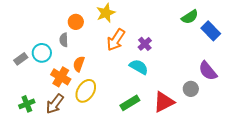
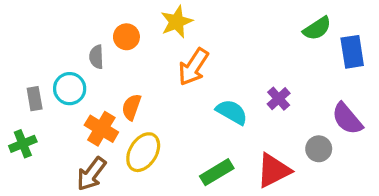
blue rectangle: (211, 31) -> (352, 52), turned 36
gray semicircle: (64, 40) -> (96, 57), moved
purple cross: (145, 44) -> (279, 99), moved
gray rectangle: (21, 59) -> (35, 99), turned -64
green cross: (27, 104) -> (23, 144), moved

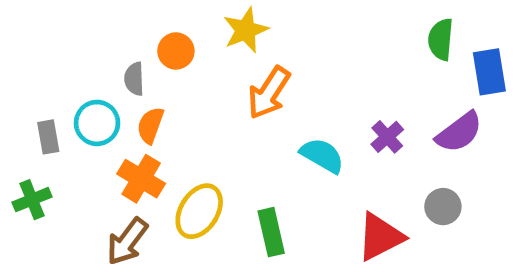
green semicircle: (317, 28) -> (441, 39), turned 128
orange semicircle: (131, 107) -> (150, 125), moved
purple semicircle: (347, 119) -> (459, 132), moved, turned -87
green rectangle: (217, 172) -> (271, 232), moved, turned -72

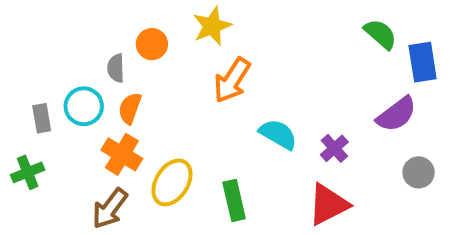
green semicircle: (441, 39) -> (380, 34), turned 126
purple cross: (387, 137) -> (334, 148), moved
gray circle: (443, 207) -> (419, 172), moved

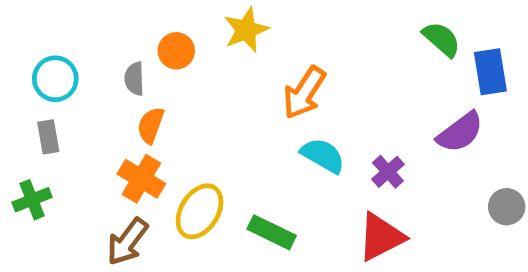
orange arrow: (232, 80) -> (304, 93), moved
cyan circle: (84, 106) -> (55, 79), moved
gray circle: (419, 172) -> (507, 207), moved
green rectangle: (234, 200) -> (272, 232), turned -51

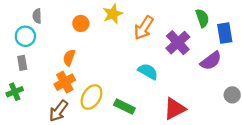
green semicircle: (442, 39) -> (202, 18), turned 30
gray semicircle: (134, 79) -> (37, 16), moved
orange arrow: (304, 93) -> (144, 28), moved
purple cross: (388, 172) -> (178, 43), moved, size x1.6
orange cross: (141, 179) -> (65, 82), turned 30

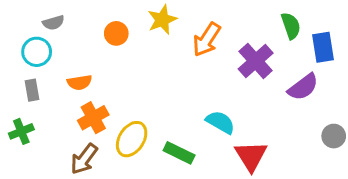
gray semicircle: (37, 16) -> (53, 23), turned -104
orange semicircle: (69, 58) -> (79, 82), moved, turned -119
cyan semicircle: (148, 71) -> (220, 122), moved
red triangle: (175, 109) -> (251, 156), turned -35

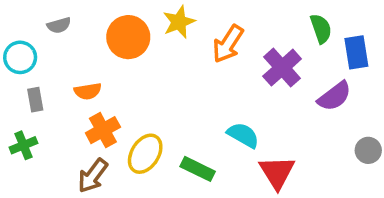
orange circle: (116, 33) -> (128, 37), size x1.6
cyan circle: (37, 52) -> (20, 57), moved

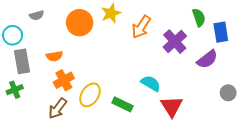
gray rectangle: (35, 100) -> (22, 61), size x1.6

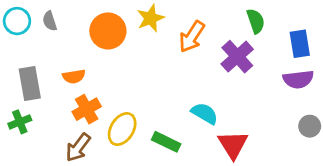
gray semicircle: (37, 15) -> (50, 21), turned 88
green semicircle: (199, 17) -> (256, 21), moved
cyan circle: (13, 35) -> (17, 21), moved
purple semicircle: (207, 59) -> (298, 79), moved, turned 30

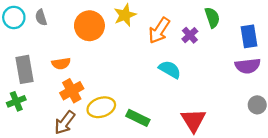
purple cross: (237, 57) -> (190, 35), moved, size x0.6
cyan semicircle: (205, 113) -> (170, 69), moved
yellow ellipse: (122, 129) -> (101, 107), turned 40

